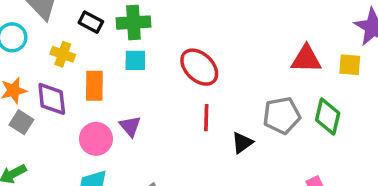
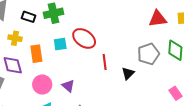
cyan square: (135, 60) -> (60, 44), moved
red ellipse: (199, 67) -> (84, 38), moved
purple triangle: (130, 126) -> (68, 86), moved

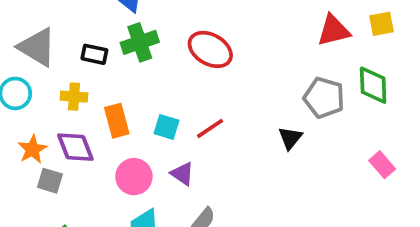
red ellipse: (84, 38) -> (210, 49), moved
cyan square: (60, 44) -> (167, 127), moved, turned 32
gray pentagon: (148, 54) -> (324, 98), turned -30
red line: (105, 62) -> (210, 128), moved, turned 70

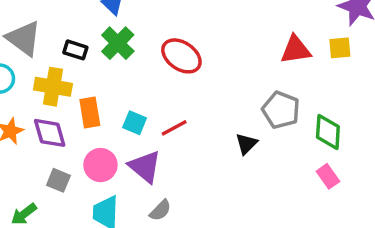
green cross: (140, 42) -> (118, 43), turned -32
green diamond: (373, 85) -> (328, 132), moved
yellow cross: (74, 97) -> (53, 87), size x1.5
purple triangle: (182, 174) -> (145, 167), size x1.5
gray square: (50, 181) -> (58, 180), moved

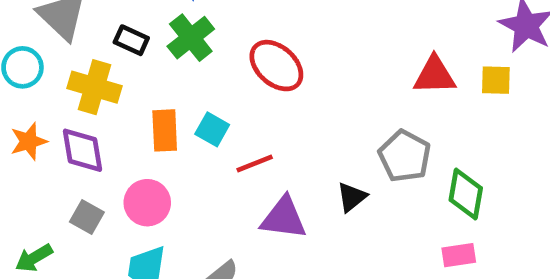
orange rectangle: (90, 113) -> (165, 130), moved
cyan square: (135, 123) -> (212, 129), moved
purple triangle: (145, 167) -> (284, 218), moved, turned -39
pink rectangle: (328, 176) -> (459, 255), turned -70

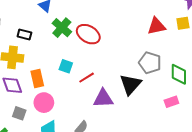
green cross: (191, 38) -> (62, 28), moved
orange rectangle: (165, 130) -> (37, 79), moved
black triangle: (352, 197) -> (131, 84), size x1.6
pink rectangle: (459, 255) -> (171, 102), moved

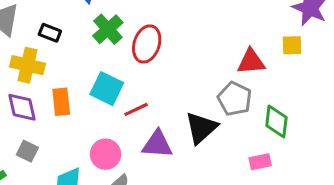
red triangle: (156, 26) -> (251, 62), moved
red ellipse: (88, 34) -> (147, 44), turned 70
cyan square: (66, 66) -> (107, 89), size x1.5
pink circle: (44, 103) -> (105, 154), moved

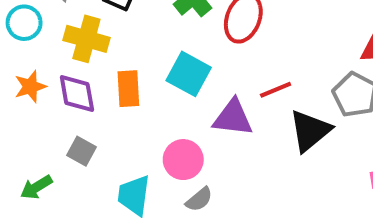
red line: (136, 109) -> (276, 90), moved
purple triangle: (157, 144) -> (233, 118), moved

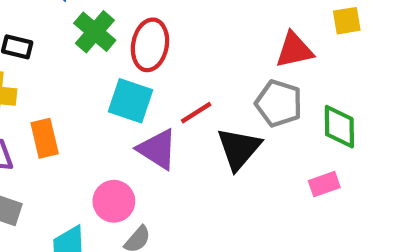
cyan square: (189, 74) -> (130, 101), moved
purple triangle: (233, 118) -> (157, 149), turned 36

